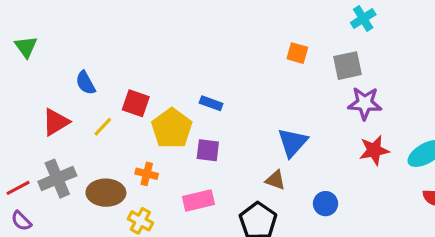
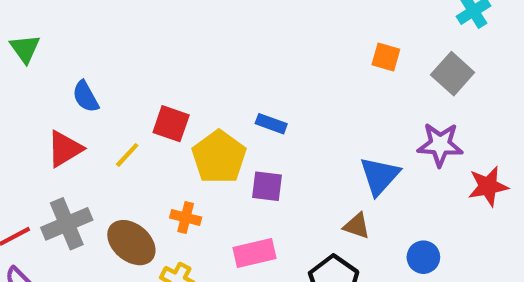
gray square: (347, 66) -> (453, 74), turned -36
blue semicircle: (86, 83) -> (86, 97), moved
purple star: (365, 103) -> (440, 145), moved
brown ellipse: (106, 193) -> (131, 243), turned 39

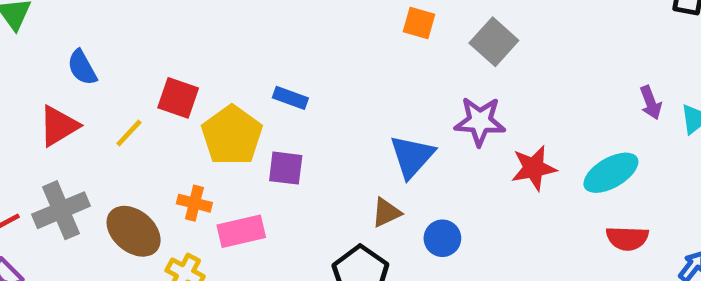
brown triangle: (357, 226) -> (386, 213), turned -44
pink rectangle: (254, 253) -> (241, 231), moved
blue circle: (423, 257) -> (442, 238), moved

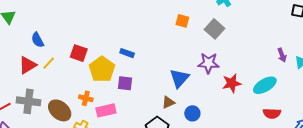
yellow line: (129, 133) -> (49, 63), moved
gray cross: (61, 210) -> (28, 101), turned 30

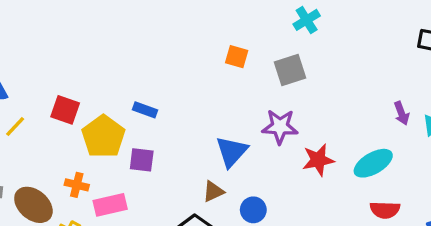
gray square: (215, 29) -> (290, 70), turned 30

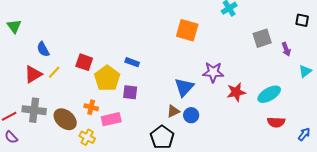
orange square: (237, 57) -> (187, 30), size x1.6
gray square: (290, 70) -> (262, 38), moved
purple arrow: (402, 113) -> (286, 49), moved
blue circle: (253, 210) -> (191, 115), moved

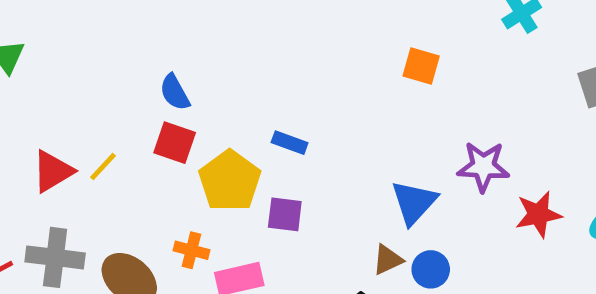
orange square: (187, 30) -> (421, 66), size x0.7
blue semicircle: (43, 49) -> (175, 92), moved

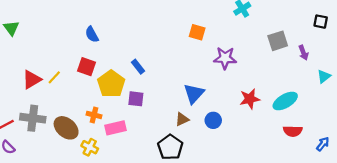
blue semicircle: (175, 92) -> (92, 34), moved
blue rectangle: (290, 143) -> (138, 67), turned 32
purple star: (483, 166) -> (225, 58), moved
blue circle: (431, 269) -> (213, 120), moved

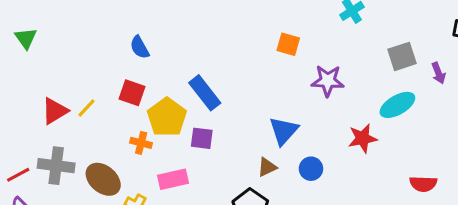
blue rectangle: (138, 67) -> (205, 93), size x1.6
cyan ellipse: (285, 101) -> (397, 105), moved
orange cross: (94, 115) -> (141, 143), moved

